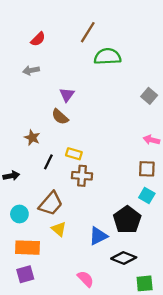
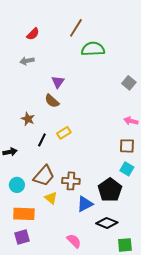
yellow rectangle: (74, 154) -> (64, 133), turned -48
brown cross: (82, 176) -> (71, 181), moved

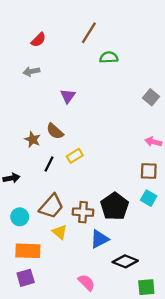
green semicircle: (93, 49) -> (109, 57), size x0.7
brown semicircle: (52, 101) -> (55, 131), moved
black pentagon: (110, 190) -> (115, 206), moved

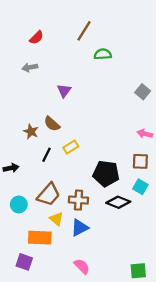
black pentagon: (115, 206) -> (106, 174), moved, turned -30
blue triangle: (99, 239) -> (80, 228), moved
orange rectangle: (28, 251) -> (40, 238), moved
black diamond: (125, 261) -> (118, 202), moved
purple square: (26, 278) -> (24, 262), turned 35

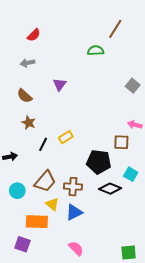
brown line: (84, 31) -> (115, 29), moved
brown semicircle: (52, 124) -> (24, 96), moved
brown square: (140, 161) -> (121, 142), moved

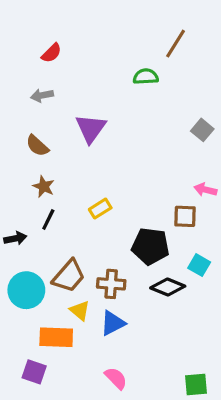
purple triangle: (60, 85) -> (91, 128), size x1.5
black line: (43, 144) -> (48, 220), moved
cyan circle: (17, 191) -> (26, 290), size x1.5

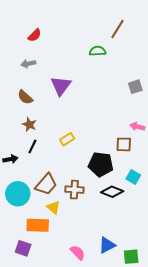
gray square: (202, 130) -> (135, 87), turned 32
blue triangle: (113, 323) -> (107, 245), moved

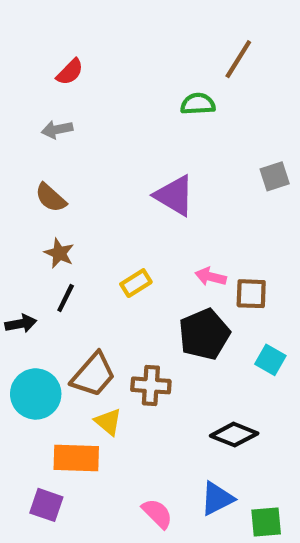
purple triangle: (61, 86) -> (174, 196), moved, turned -35
pink arrow: (137, 127) -> (211, 277), moved
black pentagon: (101, 164) -> (204, 334), turned -30
black diamond: (112, 192) -> (234, 435), moved

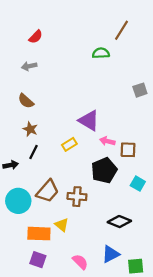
purple triangle: (174, 196) -> (89, 120), moved
yellow triangle: (108, 422) -> (62, 225), moved
purple square: (46, 505) -> (38, 260), moved

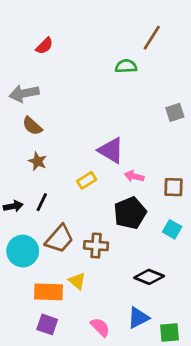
gray arrow: (29, 66) -> (24, 93), moved, size x1.5
brown square: (128, 150) -> (174, 187), moved
black line: (33, 152) -> (42, 202), moved

